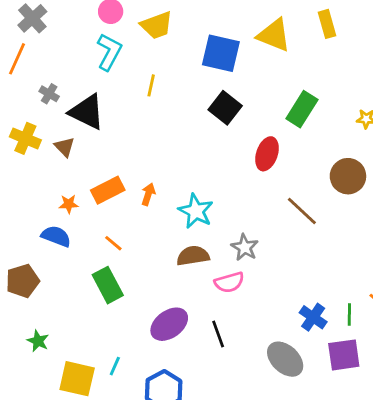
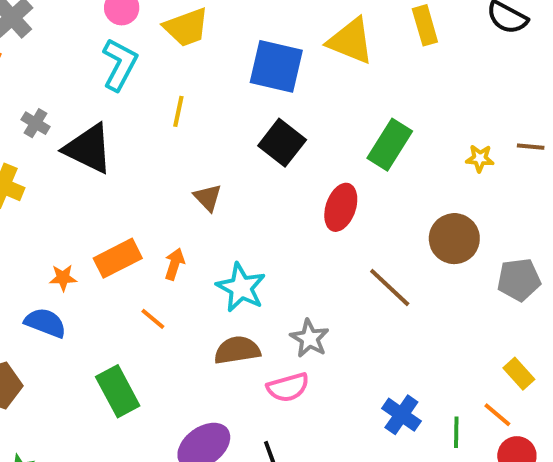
brown triangle: (64, 147) -> (208, 197), moved
orange line: (113, 243) -> (153, 319), moved
blue cross: (313, 317) -> (401, 415), moved

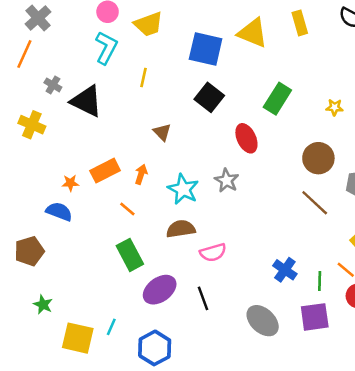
red ellipse: (341, 207) -> (246, 138), turned -44
brown line: (390, 288) -> (315, 203), moved
gray star: (309, 338) -> (227, 180), moved
green rectangle: (118, 391) -> (130, 255), moved

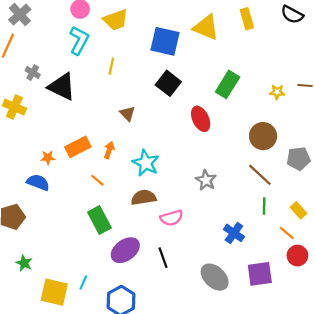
gray star: (227, 180) -> (206, 180), moved
green line: (320, 281) -> (264, 206), moved

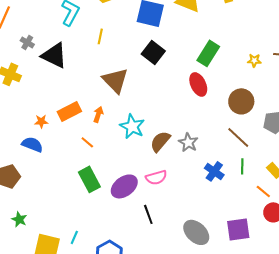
brown triangle: (127, 113) -> (115, 80), size x1.8
red ellipse: (201, 119) -> (198, 84), moved
brown semicircle: (144, 197) -> (160, 141), moved, turned -40
blue cross: (234, 233) -> (214, 171), moved
purple ellipse: (125, 250) -> (124, 186), moved

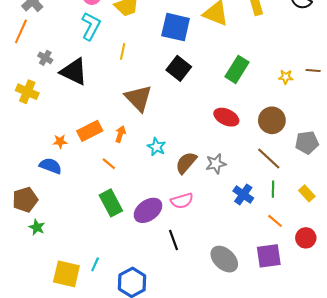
red ellipse: (198, 84) -> (226, 117), moved, turned -40
cyan star: (132, 126) -> (156, 147), size x0.7
gray star: (188, 142) -> (216, 164), turned 30
orange line: (263, 191) -> (275, 221), moved
green star: (19, 219) -> (37, 227), moved

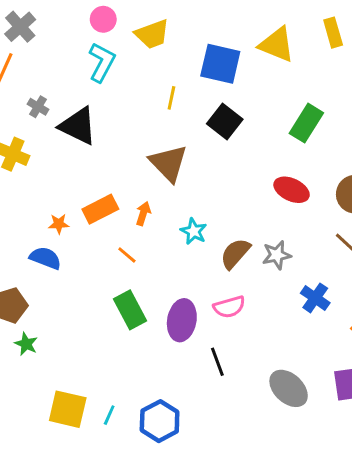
yellow line: (123, 51) -> (171, 98), moved
purple ellipse: (148, 210) -> (182, 320), turned -44
cyan line: (95, 264) -> (109, 415), moved

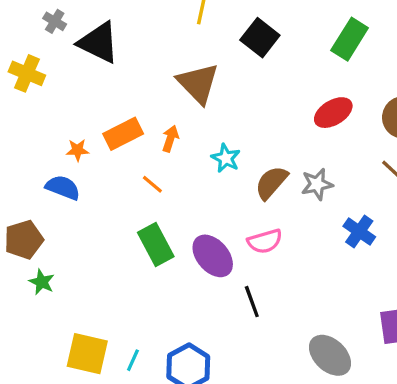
red ellipse: (292, 190) -> (333, 113), turned -56
purple ellipse: (182, 320) -> (213, 256), turned -51
gray ellipse: (289, 388) -> (330, 355), moved

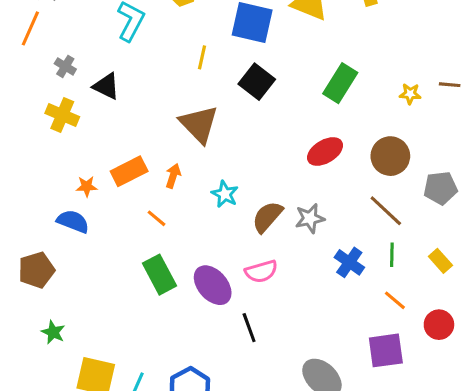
black triangle: (99, 42) -> (106, 86), size x0.7
yellow cross: (27, 73) -> (62, 115), moved
green star: (42, 282) -> (53, 332), moved

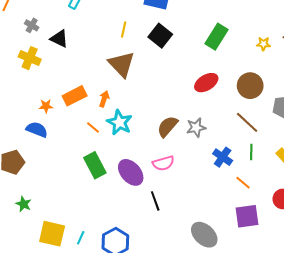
yellow line: (202, 57) -> (124, 29), moved
cyan star: (225, 194) -> (119, 122), moved, size x1.4
orange line: (395, 300) -> (243, 183), moved

